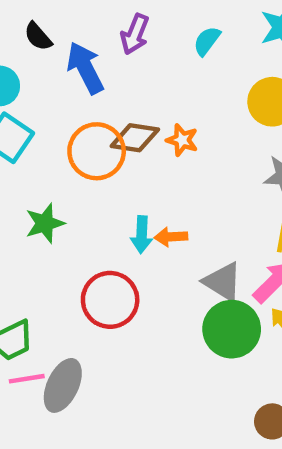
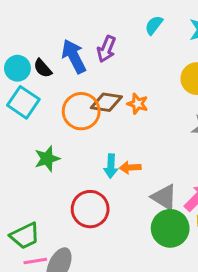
purple arrow: (135, 34) -> (106, 49), moved
black semicircle: (38, 36) -> (43, 68), moved
cyan semicircle: (207, 41) -> (154, 25), moved

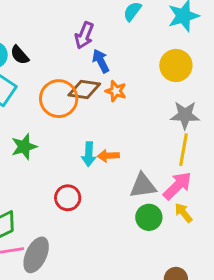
blue arrow: (74, 56) -> (101, 61), moved, size x0.7
gray triangle: (164, 197) -> (143, 186), turned -40
red circle: (90, 209) -> (68, 198), size x0.7
green circle: (170, 228) -> (149, 217), size x0.7

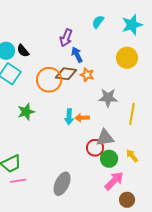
gray star: (185, 115) -> (108, 98), moved
pink arrow: (177, 186) -> (114, 181), moved
red circle: (68, 198) -> (95, 148), moved
gray ellipse: (36, 255) -> (62, 184), moved

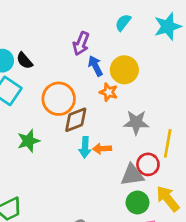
yellow circle: (127, 58) -> (124, 70), moved
brown diamond: (66, 74) -> (76, 120), moved, turned -30
red circle: (95, 148) -> (148, 164), moved
yellow arrow: (132, 156) -> (168, 199), size x1.5

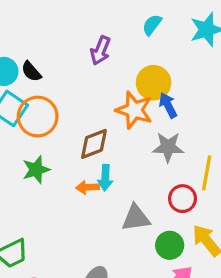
blue arrow: (95, 66) -> (168, 105), moved
orange star: (109, 92) -> (134, 110), size x1.6
orange circle: (59, 99) -> (38, 117), moved
orange arrow: (102, 149) -> (88, 187), moved
gray triangle: (132, 175) -> (136, 218), moved

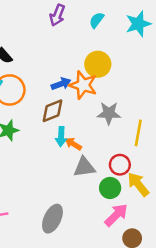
purple arrow: (100, 51) -> (57, 15), moved
blue arrow: (168, 105) -> (61, 84), moved, turned 96
orange arrow: (88, 187) -> (73, 144), moved, turned 35
red circle: (183, 199) -> (120, 165), moved

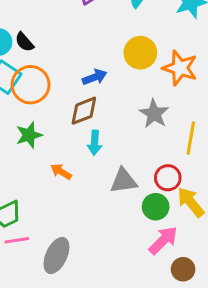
orange star: (83, 85) -> (180, 68), moved
gray star: (109, 113) -> (154, 114), turned 30
orange arrow: (73, 144) -> (61, 172), moved
gray ellipse: (52, 219) -> (56, 256), moved

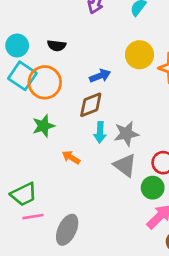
black semicircle: (24, 42) -> (57, 46), moved, turned -42
gray star: (154, 114) -> (126, 134), moved, turned 30
gray triangle: (124, 181) -> (125, 165), turned 45

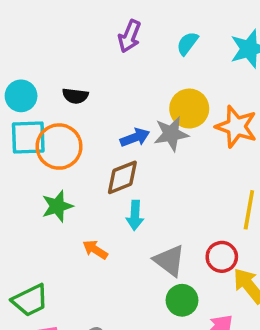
cyan square: (22, 76) -> (28, 137), turned -36
gray star: (126, 134) -> (171, 134), moved
green circle: (153, 188) -> (182, 300), moved

